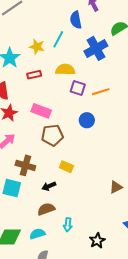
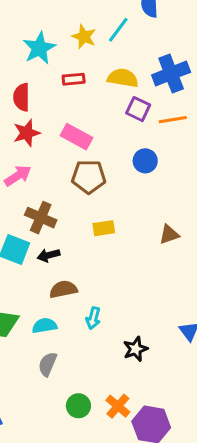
blue cross: (96, 48) -> (171, 74), moved
yellow rectangle: (66, 167) -> (104, 228), turned -40
black arrow: (49, 186) -> (49, 255), moved
brown triangle: (116, 187) -> (169, 234), moved

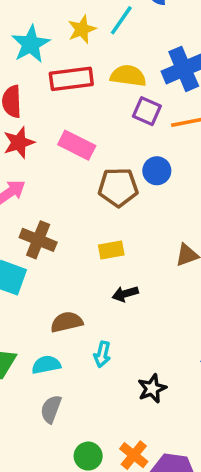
yellow star: (84, 37) -> (82, 29), turned 30
red rectangle: (74, 79) -> (71, 79), size x1.6
brown pentagon: (89, 177) -> (118, 187), moved
black arrow: (49, 255) -> (125, 294), moved

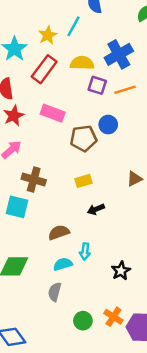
red rectangle: (71, 79) -> (44, 69), turned -40
cyan semicircle: (46, 365) -> (63, 264), moved

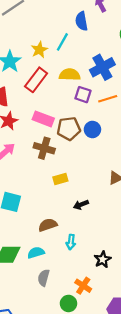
brown pentagon: (83, 138) -> (69, 129), moved
brown cross: (34, 179) -> (44, 148), moved
yellow rectangle: (83, 181) -> (60, 179), moved
cyan semicircle: (63, 264) -> (36, 253), moved
orange cross: (113, 317) -> (83, 286), moved

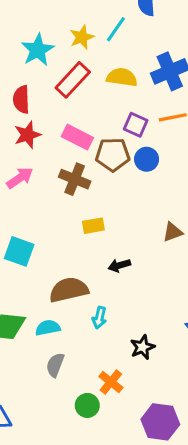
purple square: (83, 95) -> (136, 125), moved
brown semicircle: (48, 225) -> (69, 290), size x1.4

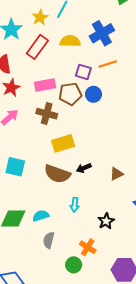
pink rectangle: (77, 137) -> (45, 85), turned -30
yellow rectangle: (93, 226) -> (63, 143), size x1.5
brown triangle: (173, 232) -> (116, 174), moved
brown semicircle: (69, 290) -> (57, 174), moved, turned -140

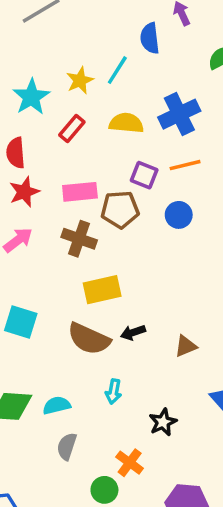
red rectangle: (37, 47) -> (72, 128), size x0.7
blue circle: (93, 94) -> (179, 215), moved

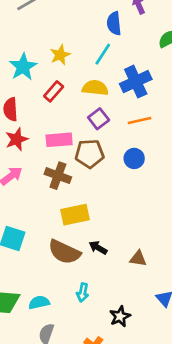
cyan line: (117, 70) -> (103, 54), moved
purple square: (144, 175) -> (99, 119), moved, turned 30
black arrow: (133, 332) -> (98, 248), turned 48
brown triangle: (186, 346) -> (138, 259), turned 30

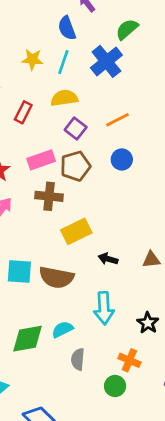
yellow star: (60, 55) -> (32, 59), moved, turned -30
blue cross: (136, 82) -> (106, 61), moved
brown semicircle: (64, 252) -> (56, 277), moved
cyan arrow: (83, 292) -> (104, 308), size x1.6

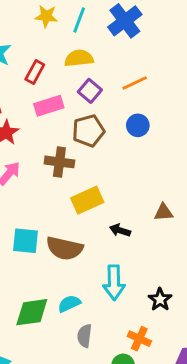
pink rectangle: (41, 160) -> (49, 106), moved
brown triangle: (151, 260) -> (164, 212), moved

